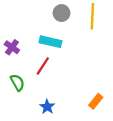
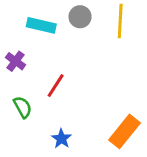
cyan rectangle: (50, 42) -> (41, 25), moved
orange rectangle: (96, 101) -> (124, 131), size x1.6

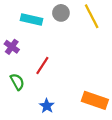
yellow line: (120, 21) -> (92, 16), turned -30
orange rectangle: (124, 131) -> (95, 100), turned 70

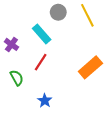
cyan rectangle: (31, 20) -> (42, 34), moved, turned 36
orange rectangle: (95, 100) -> (90, 67), moved, turned -60

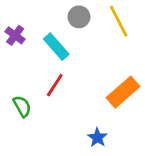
purple cross: (11, 44) -> (15, 35), moved
blue star: (45, 101) -> (97, 138), moved

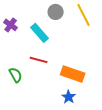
red line: (55, 85) -> (39, 60), turned 72
orange rectangle: (123, 92) -> (73, 74), moved, turned 60

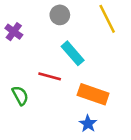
gray circle: (56, 12) -> (60, 15), moved
cyan rectangle: (40, 33) -> (73, 53), moved

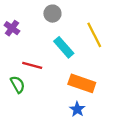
yellow line: (107, 19) -> (94, 35), moved
red line: (50, 76) -> (32, 65), moved

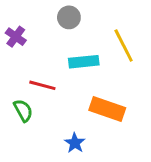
cyan rectangle: (64, 47) -> (84, 62), turned -55
blue star: (77, 109) -> (75, 143), moved

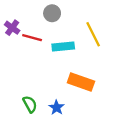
red line: (42, 85) -> (32, 38), moved
green semicircle: (23, 110) -> (30, 104), moved

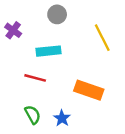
red line: (32, 38) -> (35, 78), moved
cyan rectangle: (63, 47) -> (49, 51), moved

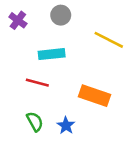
purple cross: (13, 30) -> (18, 20), moved
yellow line: (102, 38) -> (109, 40), turned -36

